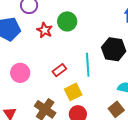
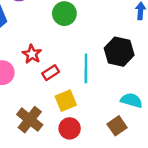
red star: (45, 30) -> (32, 54), moved

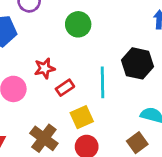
red star: (32, 54) -> (45, 68), turned 30

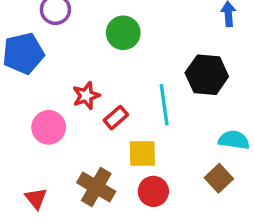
yellow square: (82, 117) -> (142, 154), turned 30

